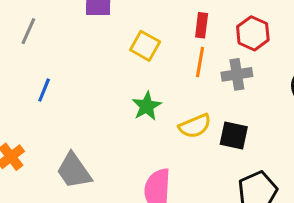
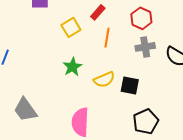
red rectangle: (202, 25) -> (98, 12), moved, turned 35
yellow square: (145, 46) -> (71, 27), turned 30
gray cross: (237, 74) -> (145, 47), moved

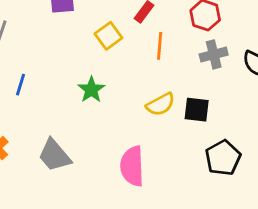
green star: (72, 67) -> (91, 90), moved

